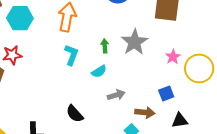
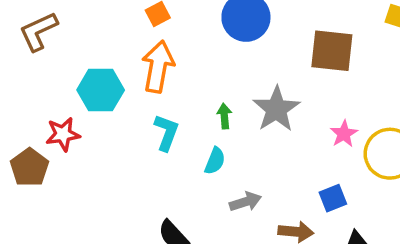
cyan hexagon: (20, 18) -> (101, 90), moved
cyan semicircle: (99, 71) -> (215, 161), turned -35

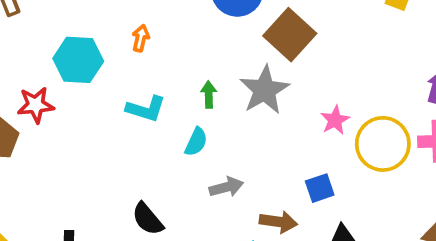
brown square: (332, 51) -> (290, 35), moved, turned 33
orange arrow: (158, 67) -> (141, 38), size x0.5
cyan L-shape: (166, 132) -> (146, 109), turned 84

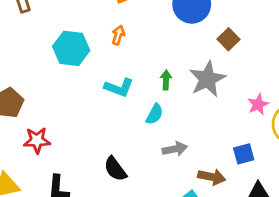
brown square: (290, 35) -> (229, 39), size x0.6
red star: (36, 105) -> (37, 140), moved

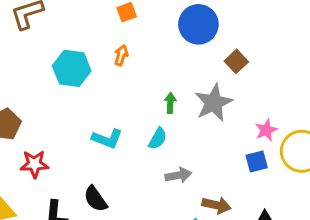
cyan L-shape: (119, 88) -> (107, 139), moved
blue square: (244, 154) -> (257, 162), moved
black semicircle: (115, 169) -> (95, 199), moved

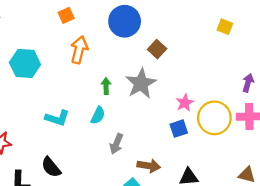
orange arrow: (121, 55) -> (79, 50), moved, size x1.6
gray arrow: (178, 175) -> (116, 144), turned 126

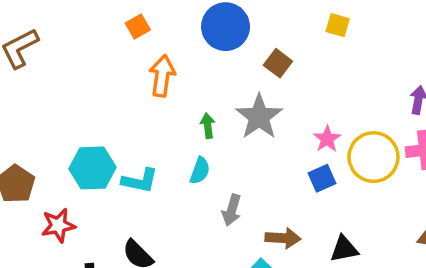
yellow square: (225, 27) -> (338, 25), moved
cyan hexagon: (25, 63) -> (92, 168), moved

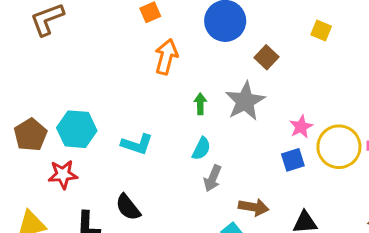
cyan hexagon: (92, 168) -> (77, 129), moved
cyan semicircle: (200, 171) -> (201, 149), moved

